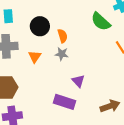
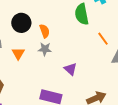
green semicircle: (101, 22) -> (82, 14), turned 40
purple triangle: (78, 81) -> (71, 69), moved

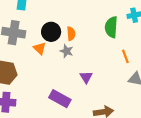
black circle: (21, 23) -> (51, 32), moved
orange triangle: (18, 53) -> (40, 48), turned -32

